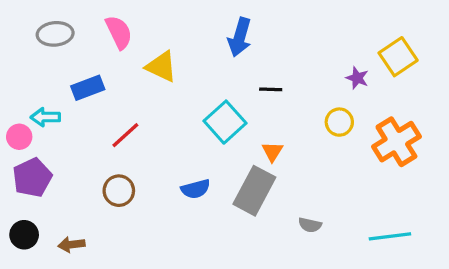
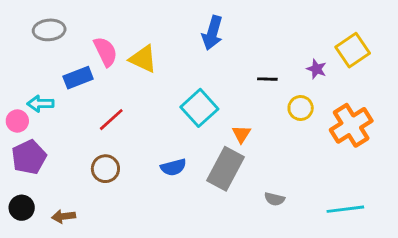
pink semicircle: (119, 32) -> (105, 52), moved
black line: (271, 89) -> (267, 79), moved

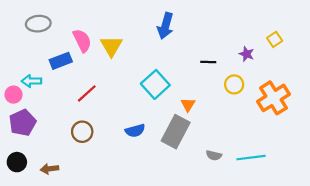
yellow square: (353, 50) -> (275, 39), size x0.6
yellow triangle: (143, 59) -> (111, 46), turned 35
cyan line: (345, 209) -> (251, 158), moved

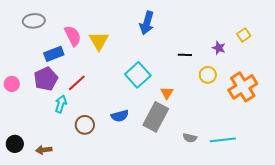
cyan arrow: (32, 81) -> (61, 104), moved, turned 108
purple pentagon: (23, 123) -> (46, 79), moved
brown circle: (82, 132) -> (85, 125), moved

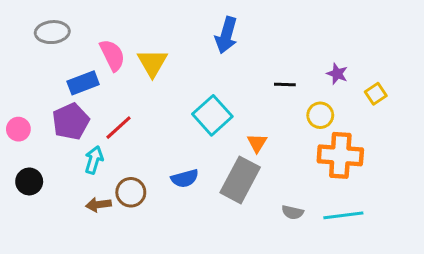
yellow square: (244, 35) -> (376, 94), moved
orange cross: (243, 87) -> (340, 155), moved, turned 36
black circle: (15, 144) -> (29, 181), moved
brown arrow: (44, 150) -> (98, 205), moved

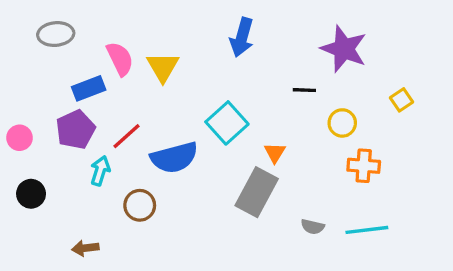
purple star: (337, 74) -> (344, 49), moved, size x2.0
orange cross: (340, 155) -> (364, 166), size x0.7
blue semicircle: (185, 178) -> (174, 158), moved, size x1.6
brown arrow: (98, 205) -> (85, 248), moved

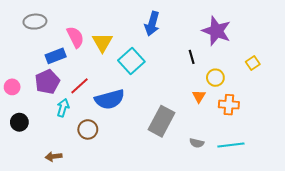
black line: (304, 90) -> (192, 57), turned 72
cyan square: (227, 123) -> (131, 61), moved
orange triangle: (275, 153) -> (199, 96), moved

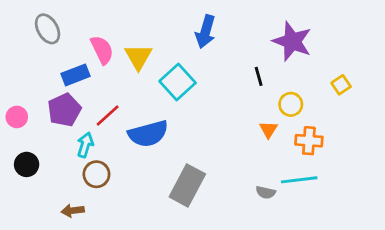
gray ellipse: (35, 22) -> (48, 29), turned 65
gray rectangle: (161, 121) -> (187, 185), moved
brown circle: (88, 129) -> (96, 174), moved
cyan line: (231, 145) -> (299, 180), moved

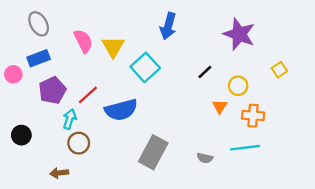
blue rectangle: (75, 75) -> (39, 58), moved
black line: (259, 76) -> (205, 72), moved, turned 63
pink circle: (17, 117) -> (13, 74), moved
gray semicircle: (266, 192) -> (205, 158), moved

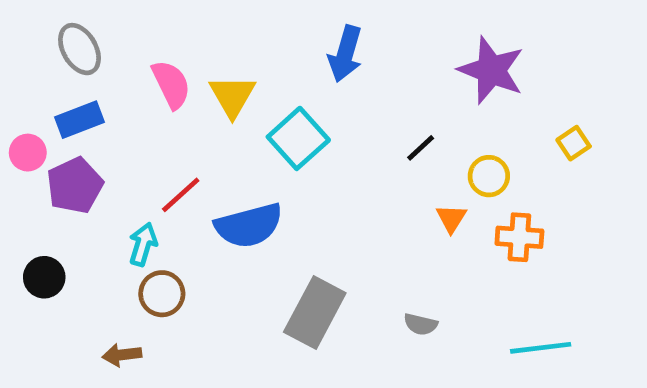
purple pentagon: (52, 90) -> (75, 185), moved
cyan line: (245, 148) -> (541, 348), moved

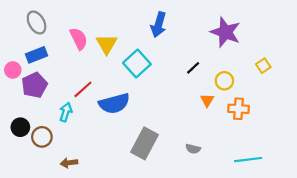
brown circle: (162, 294) -> (42, 137), moved
brown arrow: (122, 355) -> (69, 163), moved

